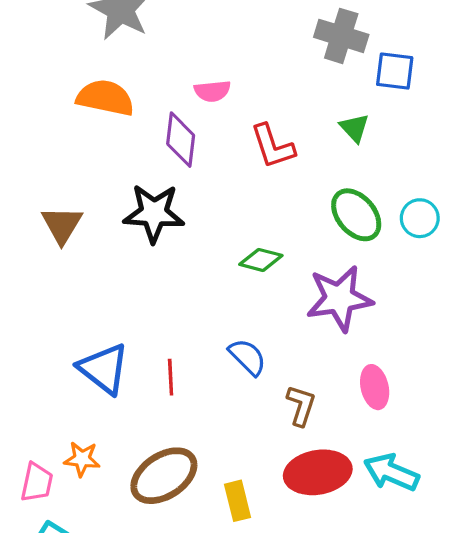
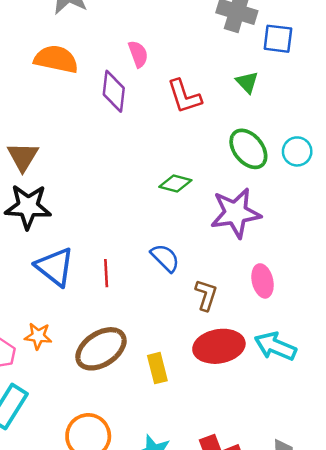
pink semicircle: (212, 91) -> (138, 54), turned -104
black star: (154, 213) -> (28, 207), moved

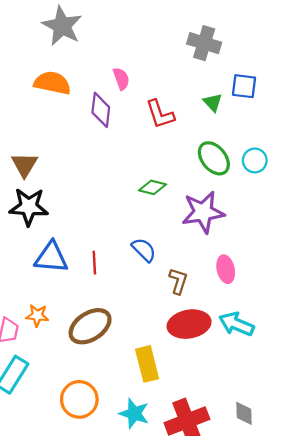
blue square: (278, 39) -> (244, 86), moved
blue triangle: (55, 267) -> (51, 257), turned -33
yellow rectangle: (157, 368) -> (147, 364), moved, size x1.4

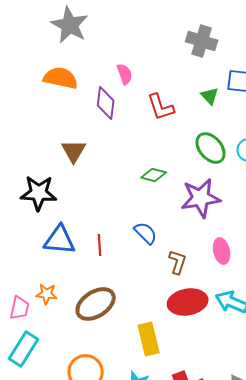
brown triangle: (24, 165) -> (74, 151), moved

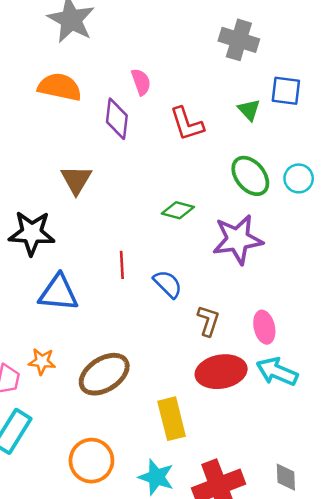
red line: (100, 245) -> (122, 265), moved
pink ellipse: (222, 251) -> (264, 327), moved

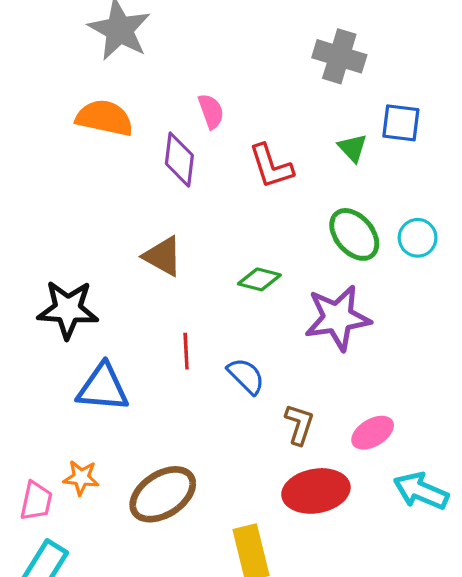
brown triangle: (76, 180) -> (163, 256), moved, turned -32
pink ellipse: (264, 327) -> (373, 433), turned 72
cyan arrow: (277, 372) -> (421, 491), moved

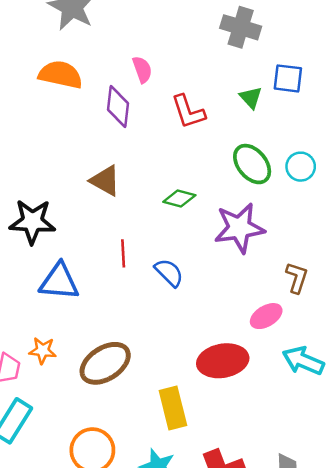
brown L-shape: (299, 424) -> (297, 278), moved

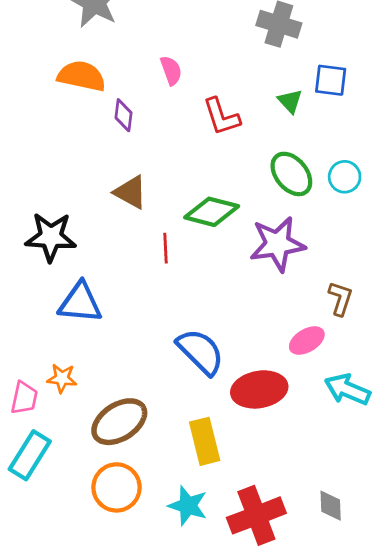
purple diamond: (118, 107) -> (123, 115), moved, size x0.7
green diamond: (179, 199) -> (212, 212), size x1.5
red line: (123, 253) -> (165, 248), moved
blue semicircle: (169, 273) -> (200, 352), moved, size x1.5
brown ellipse: (105, 363) -> (119, 422), moved

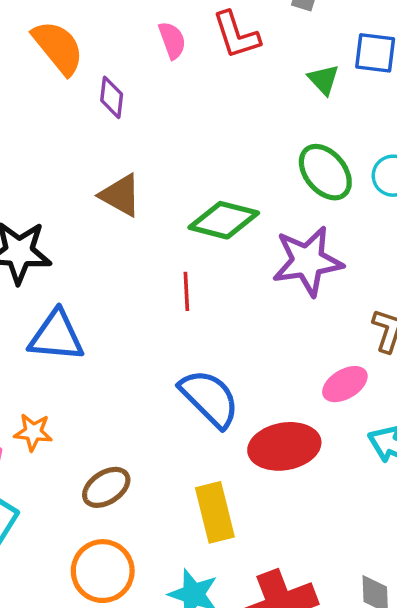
orange semicircle: (82, 76) -> (58, 47), turned 39
red L-shape: (221, 117) -> (236, 35), moved
red line: (165, 248) -> (186, 291), moved
brown ellipse: (119, 422) -> (106, 487), size x0.7

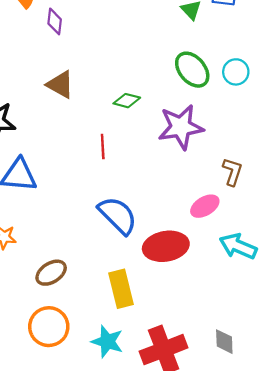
green diamond: (224, 220) -> (127, 101), size x0.6

